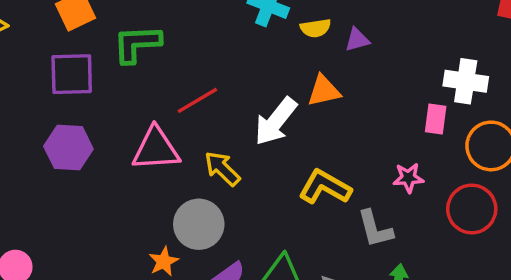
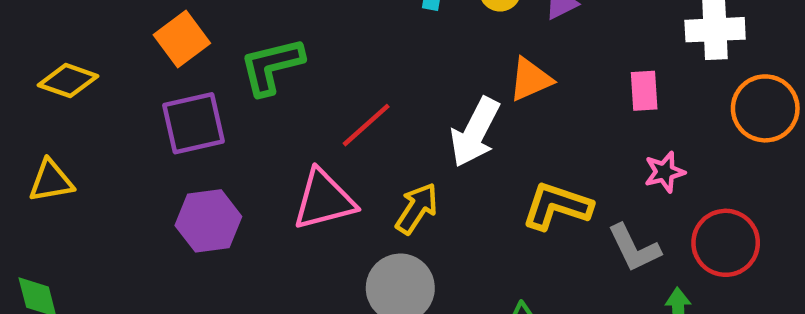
pink rectangle: (436, 119) -> (644, 91), moved
yellow arrow: (222, 169) -> (417, 208), turned 90
red circle: (472, 209) -> (726, 243), moved

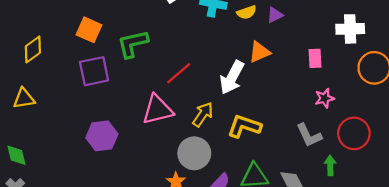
orange square: (182, 39) -> (89, 30), turned -30
yellow diamond: (68, 81) -> (33, 49), turned -56
yellow L-shape: (557, 206) -> (244, 126), moved
purple hexagon: (208, 221) -> (102, 136), moved

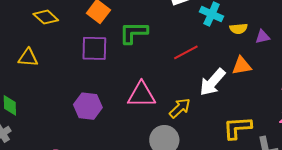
yellow diamond: (33, 49) -> (46, 17), turned 65
red line: (179, 73) -> (186, 52), moved
yellow L-shape: (244, 126) -> (237, 128), moved, turned -36

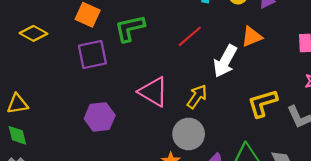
yellow triangle: (28, 58) -> (17, 104), moved
pink triangle: (141, 95) -> (153, 92), turned 44

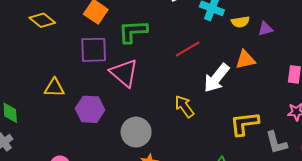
pink triangle: (153, 92) -> (124, 73), moved
yellow arrow: (197, 97) -> (184, 106), turned -80
yellow triangle: (17, 104) -> (54, 88), moved
gray circle: (189, 134) -> (136, 132), moved

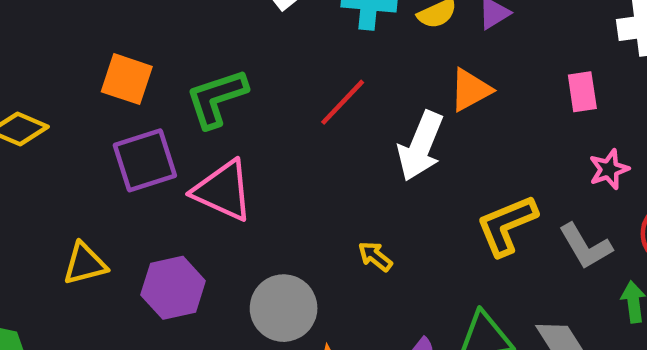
yellow arrow: (184, 106) -> (375, 256), moved, size x0.7

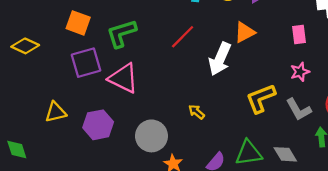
pink star: (609, 169) -> (300, 72), moved

